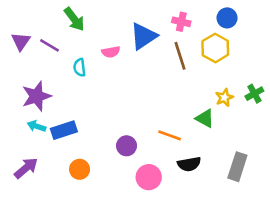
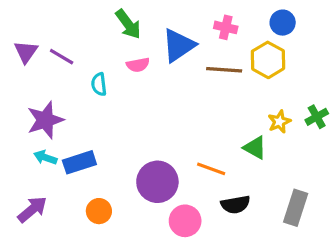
green arrow: (74, 19) -> (128, 24), moved
brown line: (180, 56) -> (224, 70), turned -68
purple circle: (127, 146) -> (157, 182), size x1.6

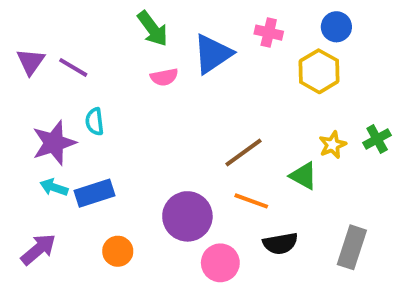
brown line: (224, 70) -> (244, 153), moved, turned -40
cyan semicircle: (99, 84) -> (95, 122), moved

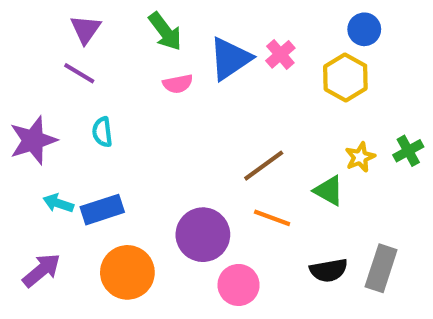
pink cross: (269, 33) -> (280, 54), moved, turned 36
purple triangle: (31, 62) -> (86, 29), moved
purple star: (54, 143) -> (33, 140), moved
black semicircle: (280, 243) -> (329, 270), moved
orange circle: (118, 251) -> (127, 272), size x1.6

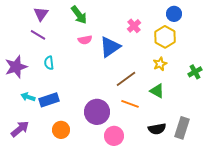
blue triangle: (230, 59) -> (110, 47), moved
yellow star: (360, 157) -> (160, 64), moved
orange circle: (127, 272) -> (61, 130), size x0.7

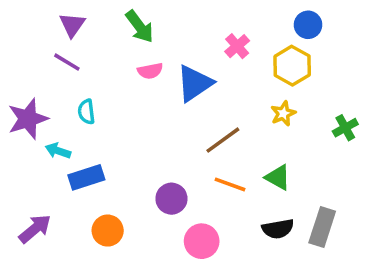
green triangle: (157, 91) -> (278, 177), moved
cyan arrow: (28, 97) -> (58, 151), moved
purple circle: (97, 112) -> (171, 199), size x0.7

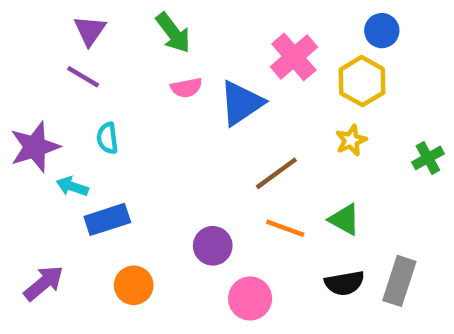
pink cross: (237, 46) -> (294, 57), size x1.5

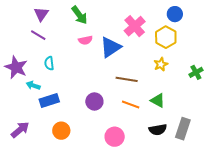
purple star: (35, 147) -> (16, 67), turned -30
brown line: (276, 173) -> (127, 79), turned 45
purple circle: (213, 246) -> (94, 101), moved

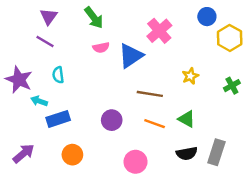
yellow hexagon: (166, 37) -> (230, 38), moved

